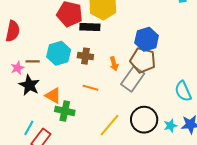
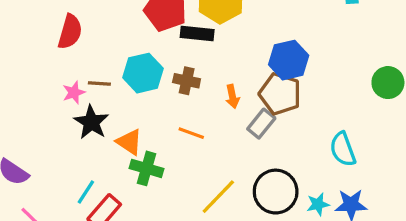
gray rectangle: (133, 79) -> (261, 124), size x0.7

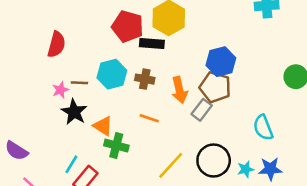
orange arrow: (232, 96) -> (179, 90), size x1.5

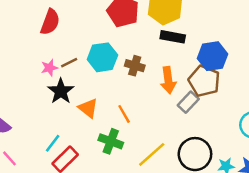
black rectangle: (152, 43) -> (173, 37), moved
brown line: (79, 83) -> (69, 63), turned -35
orange line: (149, 118) -> (124, 114), moved, turned 36
green cross: (116, 146) -> (111, 141), moved

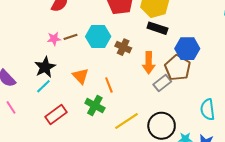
black star: (61, 91) -> (45, 67), moved
cyan line: (53, 143) -> (43, 86), moved

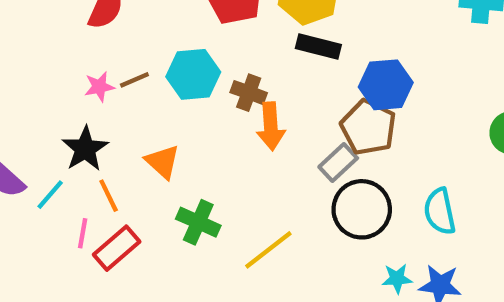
orange arrow: (149, 63) -> (271, 126), moved
orange line: (109, 85) -> (109, 196), moved
cyan line: (43, 86) -> (50, 195), moved
pink line: (11, 107) -> (83, 233), moved, turned 48
black circle: (162, 126) -> (362, 209), moved

